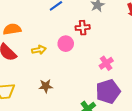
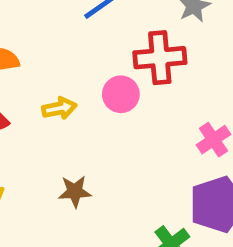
red cross: (83, 28) -> (160, 58), size x1.5

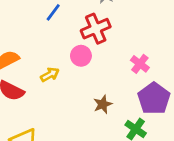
brown star: (75, 192) -> (103, 104), moved

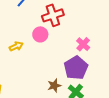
purple pentagon: (154, 99) -> (76, 68), moved
brown star: (103, 104) -> (54, 86), moved

